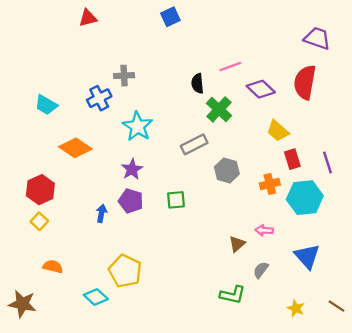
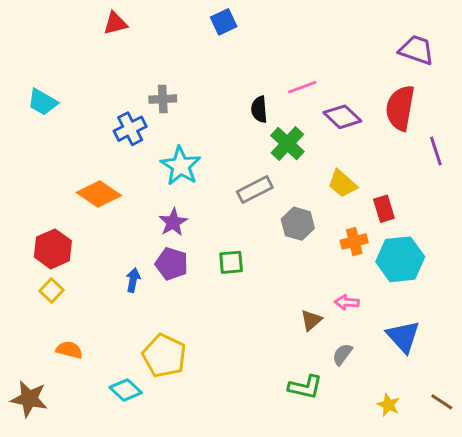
cyan trapezoid: (46, 105) -> (43, 102), moved
yellow trapezoid: (278, 131) -> (342, 184), moved
purple line: (327, 163) -> (436, 151), moved

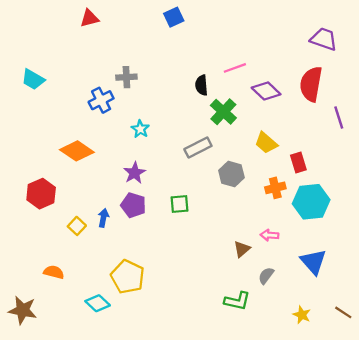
cyan star: (181, 166) -> (140, 129), size x0.6
yellow square: (51, 290) -> (77, 226), moved

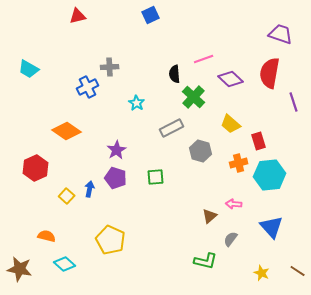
cyan star: (140, 129) -> (137, 103), moved
cyan diamond: (98, 303) -> (65, 264), moved

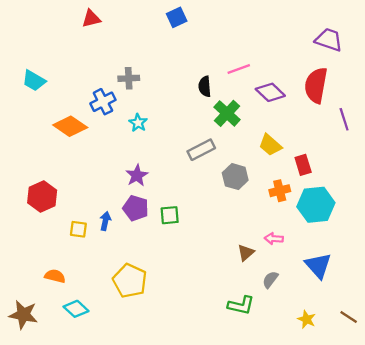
cyan star: (137, 103) -> (138, 123), moved
orange diamond: (67, 131) -> (70, 126), moved
green square: (156, 177) -> (170, 215), moved
yellow square: (67, 196) -> (78, 229), turned -35

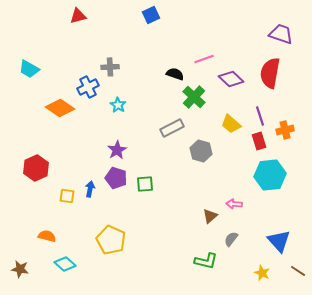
black semicircle: (205, 86) -> (175, 74), turned 114
purple line: (344, 119) -> (260, 116), moved
orange cross: (280, 191) -> (285, 130), moved
blue triangle: (318, 266) -> (279, 241), moved
brown star: (23, 315) -> (20, 269), size x0.7

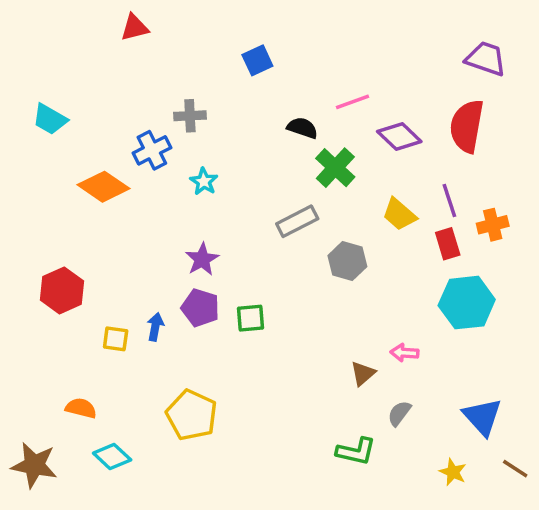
blue square: (151, 15) -> (257, 60), moved
brown star: (20, 269) -> (34, 465), size x1.5

